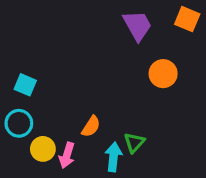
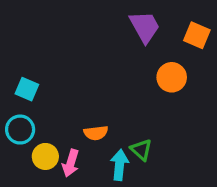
orange square: (187, 19) -> (197, 35), moved
orange semicircle: (91, 126) -> (96, 133), turned 50
green triangle: (134, 143) -> (141, 150), turned -30

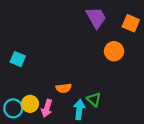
cyan circle: (20, 130) -> (13, 108), moved

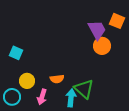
purple trapezoid: (96, 18) -> (97, 30), moved
green triangle: (94, 99) -> (84, 89), size x1.5
yellow circle: (30, 104) -> (27, 81), moved

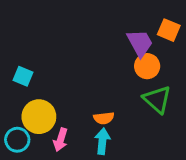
orange semicircle: (57, 79) -> (104, 118), moved
yellow circle: (27, 81) -> (39, 117), size x1.5
green triangle: (84, 89) -> (157, 99), moved

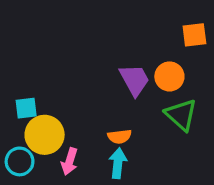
orange square: (169, 30) -> (194, 35), turned -30
purple trapezoid: (140, 43) -> (134, 80), moved
cyan square: (23, 76) -> (26, 108), moved, turned -30

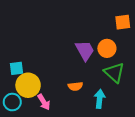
pink arrow: (70, 161) -> (44, 102), turned -49
cyan arrow: (118, 163) -> (100, 99), moved

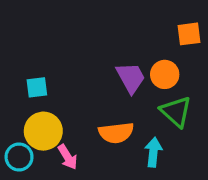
cyan square: (16, 68) -> (37, 87), moved
orange semicircle: (75, 86) -> (116, 133), size x1.5

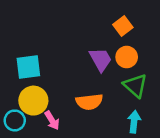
orange square: (189, 34) -> (123, 26), moved, turned -30
cyan square: (37, 87) -> (28, 67), size x1.5
cyan arrow: (153, 152) -> (134, 122), moved

